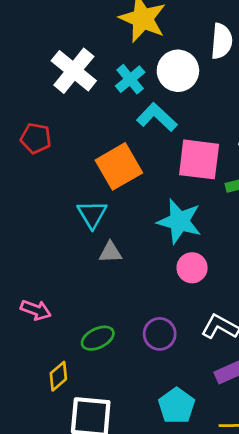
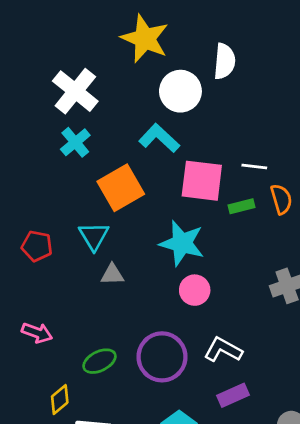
cyan cross: (130, 79) -> (75, 142), moved
red pentagon: (36, 138) -> (37, 246), moved
purple circle: (160, 334) -> (162, 357), size x1.5

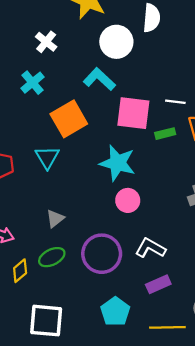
white cross: (75, 91) -> (46, 42), moved, size x0.6
gray triangle: (112, 274) -> (55, 219), moved, turned -36
yellow diamond: (60, 400) -> (20, 271), moved

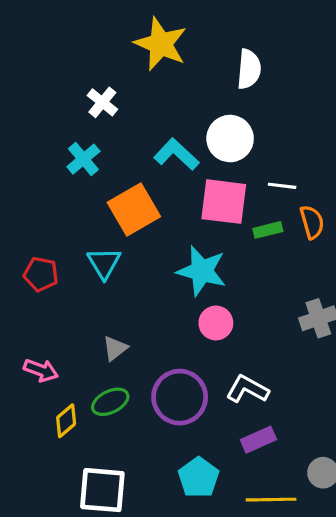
white circle: (116, 42) -> (230, 139), moved

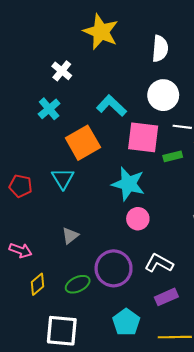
white circle: (230, 139) -> (163, 95), moved
green ellipse: (110, 402) -> (78, 284), moved

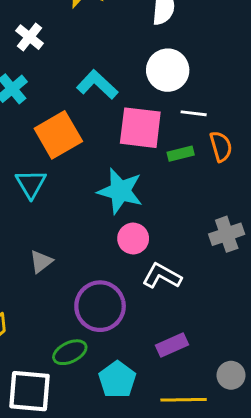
white L-shape: (159, 263) -> (162, 276), moved
green ellipse: (78, 284) -> (70, 352), moved

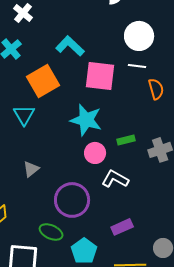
white circle: (168, 70) -> (139, 36), moved
green rectangle: (181, 154) -> (126, 140), moved
green ellipse: (70, 352) -> (51, 232), turned 50

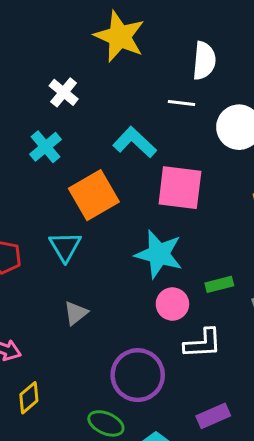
white line: (137, 66) -> (182, 103), moved
gray triangle: (31, 169) -> (76, 313), moved
white L-shape: (115, 179) -> (203, 343), turned 148

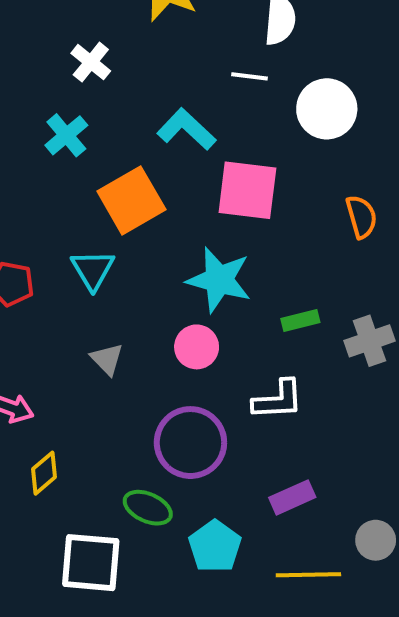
pink circle: (172, 304) -> (197, 347), moved
gray triangle: (76, 313) -> (107, 359), turned -36

